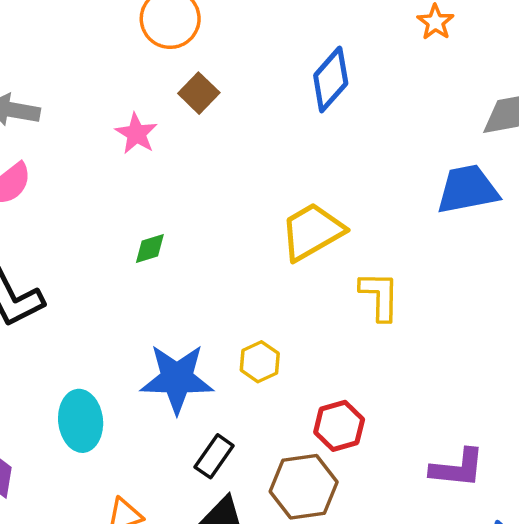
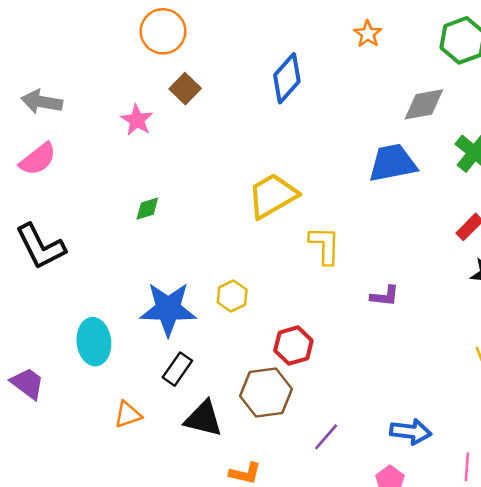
black rectangle: (214, 456) -> (177, 369), moved
purple L-shape: (457, 468) -> (385, 296), moved, size x0.7

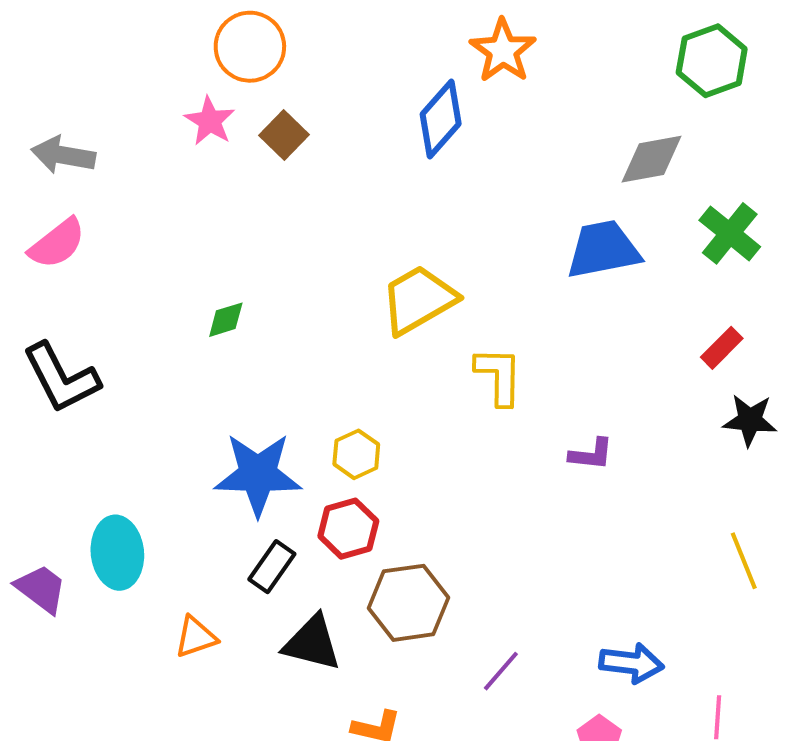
orange star: (368, 34) -> (503, 51), moved, size x1.5
pink star: (137, 120) -> (210, 121), moved
cyan ellipse: (94, 342) -> (117, 553), moved
red hexagon: (293, 346) -> (348, 529), moved

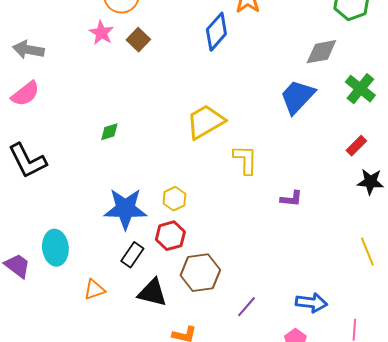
blue trapezoid: (603, 249) -> (297, 97), turned -36

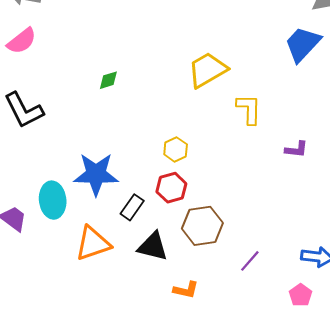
blue star: (125, 209) -> (96, 174), moved
orange triangle: (94, 290) -> (93, 243), size x1.6

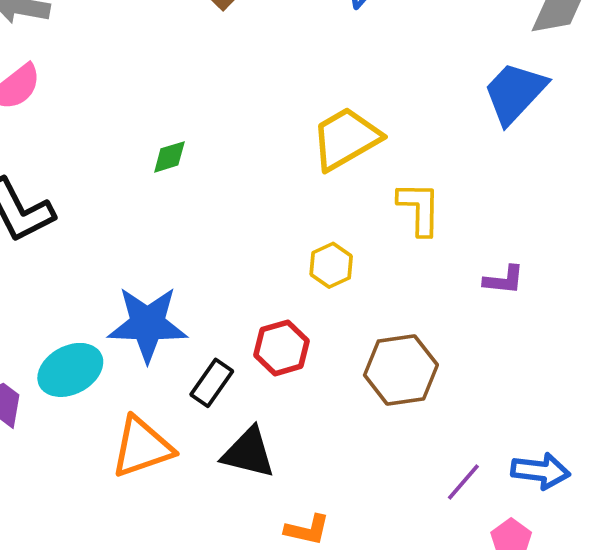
yellow hexagon: (176, 149) -> (331, 265), moved
cyan ellipse: (53, 200) -> (70, 370), turned 68
brown hexagon: (202, 226) -> (401, 370), moved
purple line: (250, 261) -> (463, 482), moved

